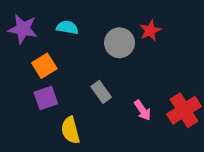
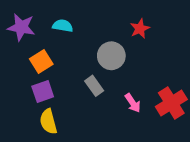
gray circle: (119, 43) -> (111, 56), moved
yellow semicircle: (70, 130) -> (48, 122), moved

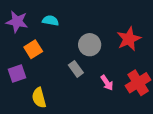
red star: (140, 29) -> (129, 39), moved, size x1.5
purple square: (43, 92) -> (17, 74), moved

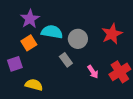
cyan semicircle: (50, 21) -> (52, 32), moved, size x1.5
purple star: (17, 22) -> (30, 19), moved, turned 30
yellow semicircle: (39, 98) -> (34, 85), turned 120

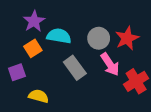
gray circle: (78, 39) -> (99, 38), moved
gray rectangle: (66, 60) -> (75, 68), size x1.5
pink arrow: (93, 72) -> (110, 64), moved, size x1.5

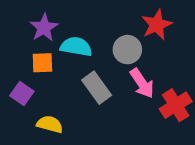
red star: (127, 38) -> (157, 25), moved
orange square: (33, 48) -> (42, 63), turned 30
purple square: (17, 72) -> (22, 93), turned -36

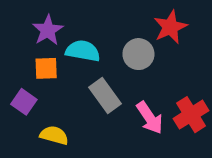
pink arrow: (142, 83) -> (150, 118), moved

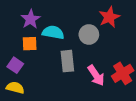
gray rectangle: (105, 95) -> (67, 61), turned 30
yellow semicircle: (54, 135) -> (15, 88), moved

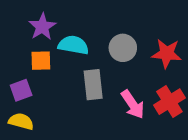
red star: (109, 17) -> (167, 54), moved, turned 30
purple square: (15, 65) -> (21, 90), turned 35

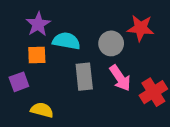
red star: (167, 54) -> (141, 28), moved
pink arrow: (133, 104) -> (120, 78), moved
yellow semicircle: (21, 121) -> (42, 110), moved

